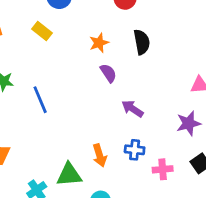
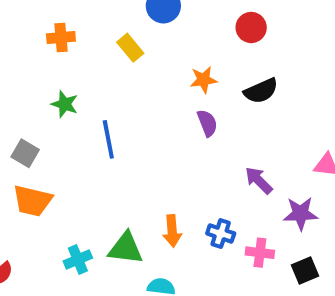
black semicircle: (142, 42) -> (261, 91), turned 65
purple arrow: (133, 109) -> (259, 180), moved
pink cross: (163, 169) -> (260, 253), moved

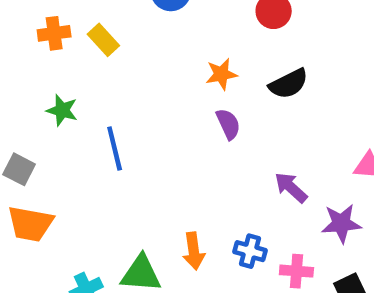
yellow rectangle: (130, 48) -> (103, 40), moved

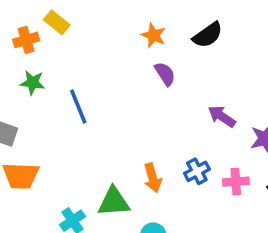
orange cross: (54, 33) -> (26, 40), moved
orange star: (221, 74) -> (154, 35), turned -30
blue cross: (250, 251) -> (197, 171), turned -35

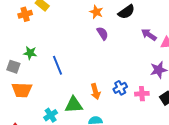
green star: (32, 83) -> (30, 53), moved
blue line: (78, 106) -> (58, 65), moved
purple arrow: (222, 116) -> (149, 35), moved

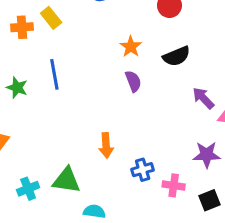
blue line: (58, 65) -> (54, 74), moved
orange arrow: (95, 91) -> (106, 145), moved

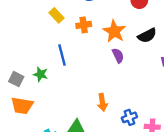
orange cross: (22, 27) -> (84, 25), moved
orange star: (131, 47) -> (114, 31), size x1.5
green star: (17, 88) -> (41, 74), moved

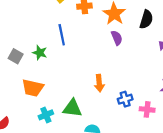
black semicircle: (147, 35) -> (146, 19), turned -48
orange trapezoid: (22, 106) -> (33, 88), moved

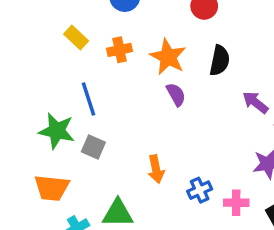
green star: (40, 53) -> (57, 131), size x1.5
gray square: (16, 56) -> (93, 147), moved

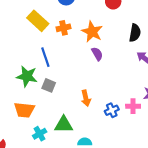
yellow rectangle: (76, 37) -> (38, 21), size x1.5
black semicircle: (220, 60) -> (135, 33), moved
pink cross: (236, 203) -> (133, 106), moved

